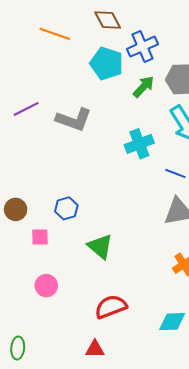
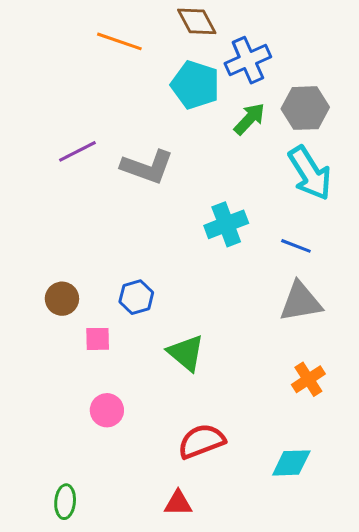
cyan cross: (139, 144) -> (226, 224), moved

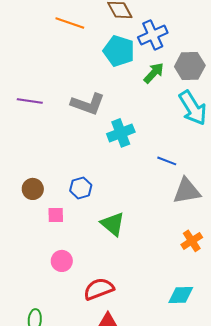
purple line: (77, 151) -> (30, 101), moved, turned 35
cyan cross: (226, 224) -> (121, 133), moved
blue line: (296, 246) -> (167, 161), moved
red semicircle: (201, 441) -> (99, 289), moved

